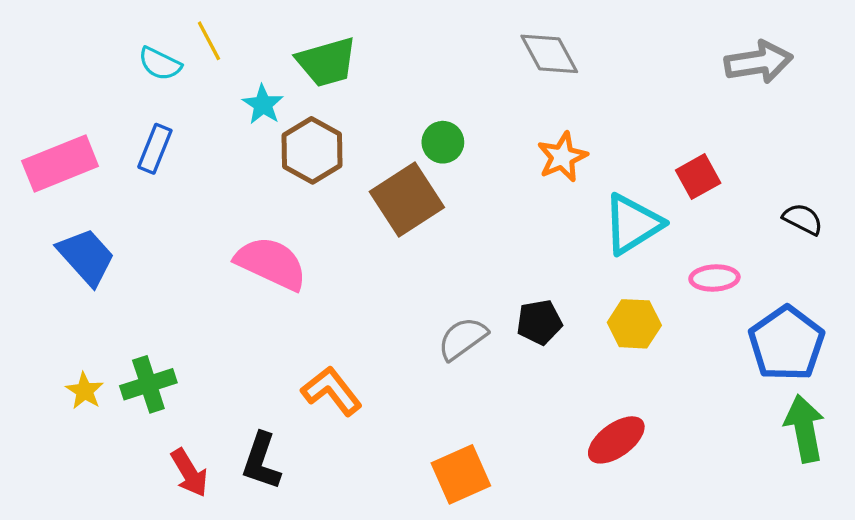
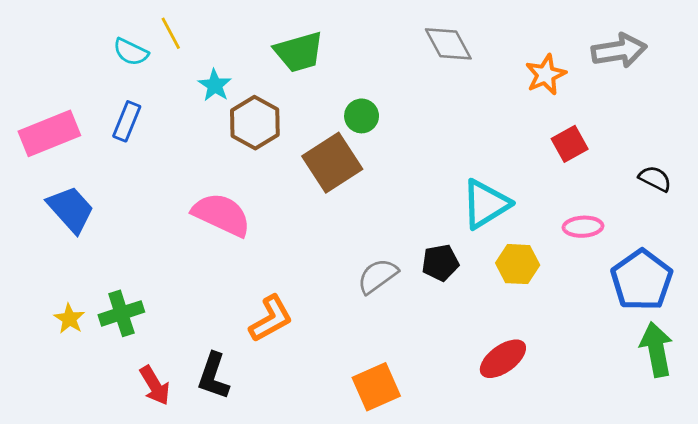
green trapezoid: (327, 62) -> (299, 52), moved
orange star: (562, 157) -> (546, 75), moved
cyan triangle: (633, 224) -> (486, 204), moved
orange L-shape: (332, 391) -> (271, 319), turned 99

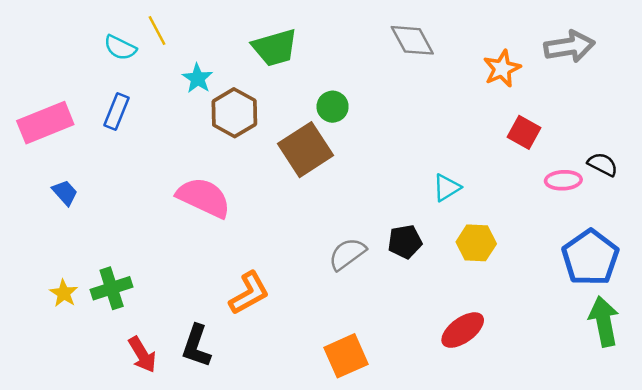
red square: (570, 144) -> (524, 132), turned -32
cyan triangle: (486, 204) -> (447, 188), size x0.6
blue trapezoid: (71, 209) -> (65, 193), size x0.6
pink ellipse: (583, 227) -> (563, 180), moved

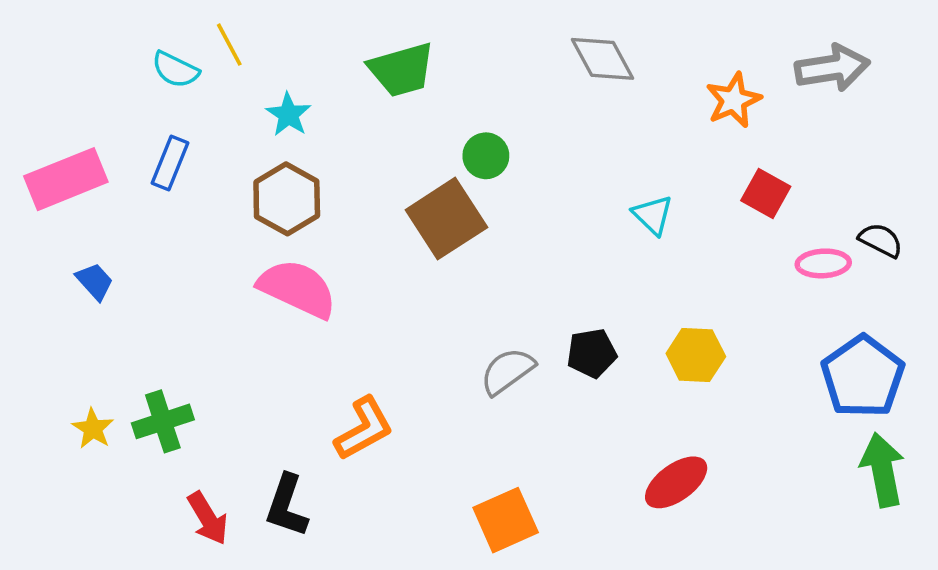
brown hexagon: (234, 113) -> (287, 199), moved
cyan triangle: (447, 188) -> (653, 215), moved, turned -44

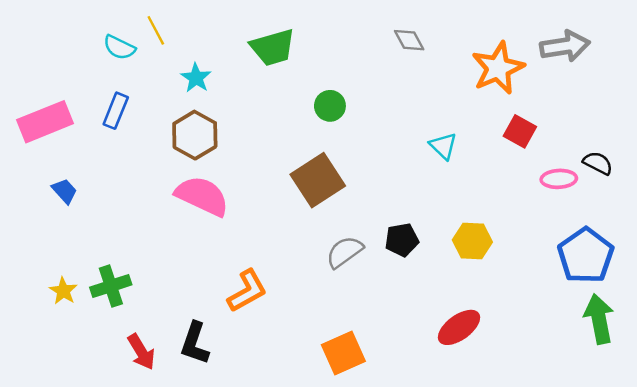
gray diamond: (603, 59) -> (409, 40), size x0.7
orange star: (734, 100) -> (498, 68), size x1.4
brown square: (446, 219) -> (318, 180), moved

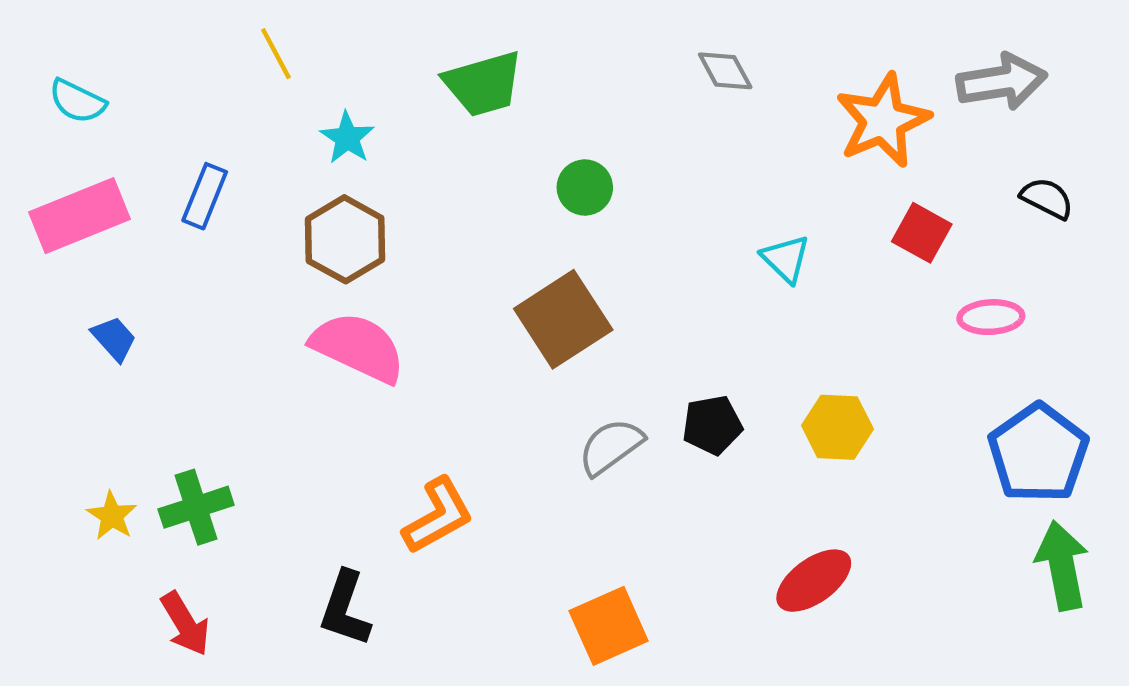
cyan semicircle: (119, 47) -> (77, 101), moved
black semicircle: (598, 163) -> (1047, 198), moved
red arrow: (141, 352) -> (185, 624), moved

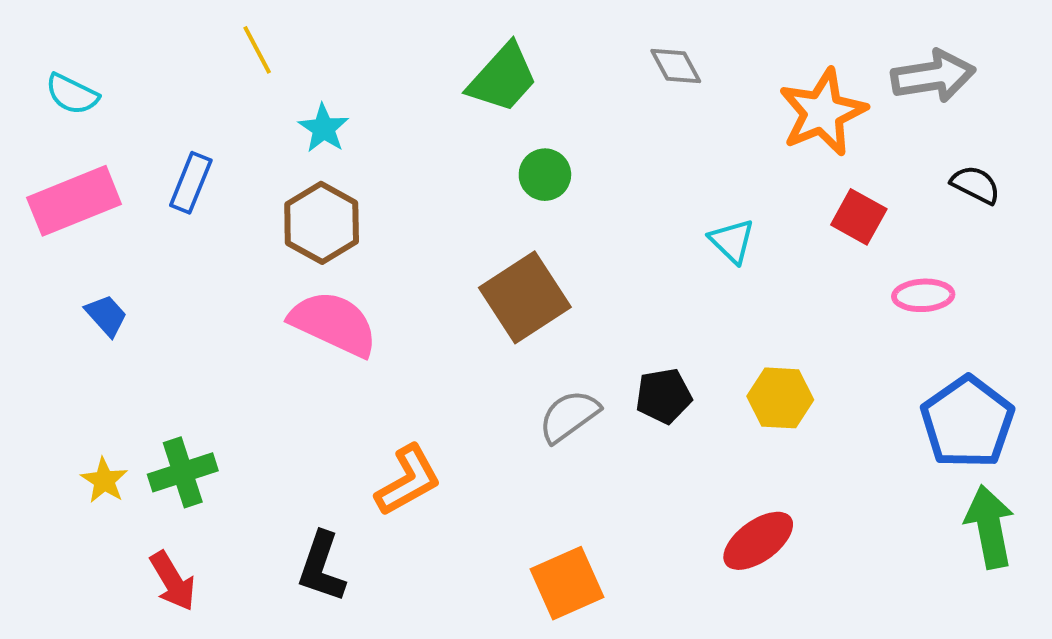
green trapezoid: (483, 84) -> (503, 78), moved, turned -32

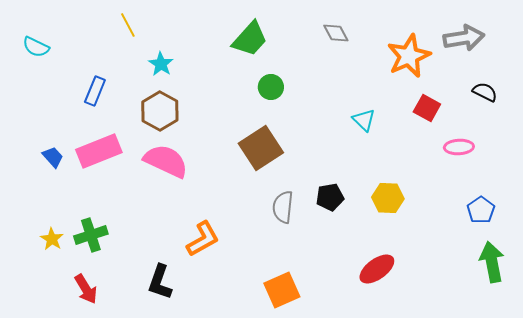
pink rectangle: (74, 201) -> (99, 151), moved
gray semicircle: (569, 416) -> (283, 207), turned -48
blue pentagon: (967, 422) -> (481, 210), size x0.6

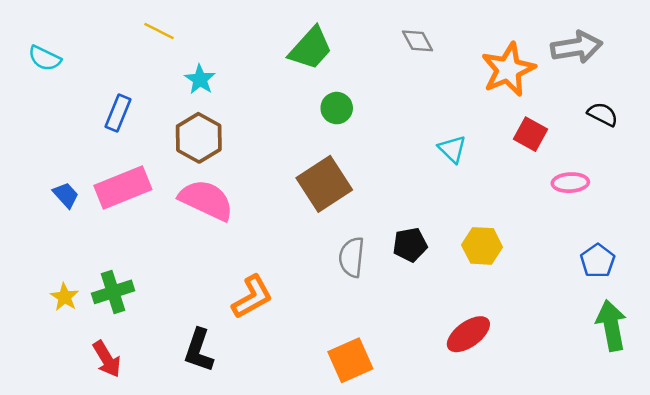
yellow line: (128, 25) -> (159, 31), turned -35

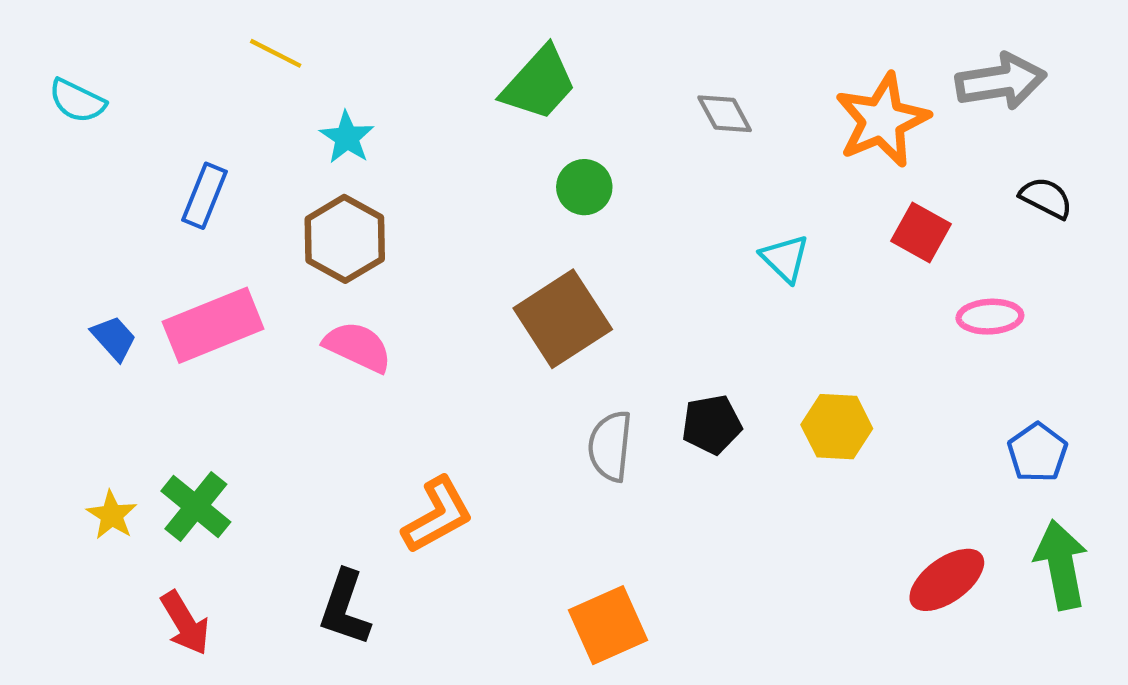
gray diamond: (417, 41) -> (725, 114), moved
pink semicircle: (206, 200) -> (358, 347), size x0.7
green cross: (113, 292) -> (196, 507), turned -33
red ellipse: (468, 334) -> (947, 580), moved

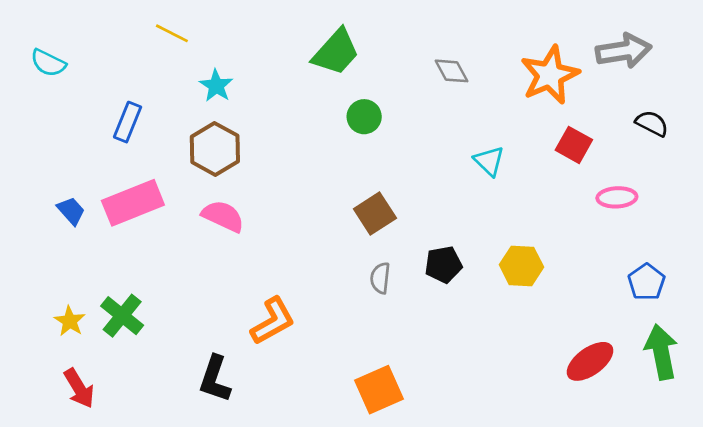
brown square: (563, 319) -> (375, 214), moved, size x0.7
gray semicircle: (610, 446) -> (380, 278), size x0.7
red arrow: (185, 623) -> (79, 388), moved

